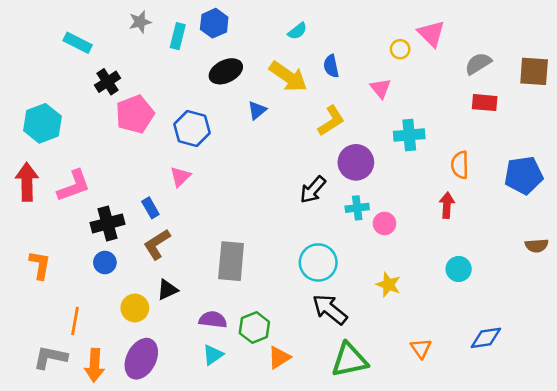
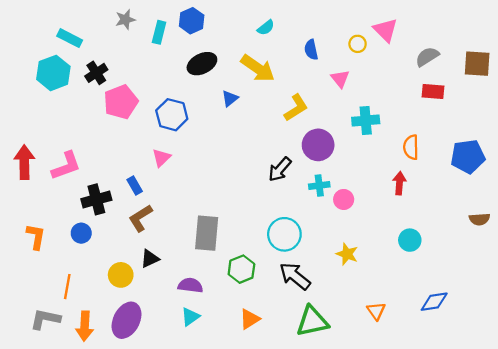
blue semicircle: (331, 66) -> (311, 50), moved
cyan hexagon: (42, 123) -> (53, 73), moved
blue circle: (105, 262) -> (81, 233), moved
green hexagon: (254, 327) -> (241, 269), moved

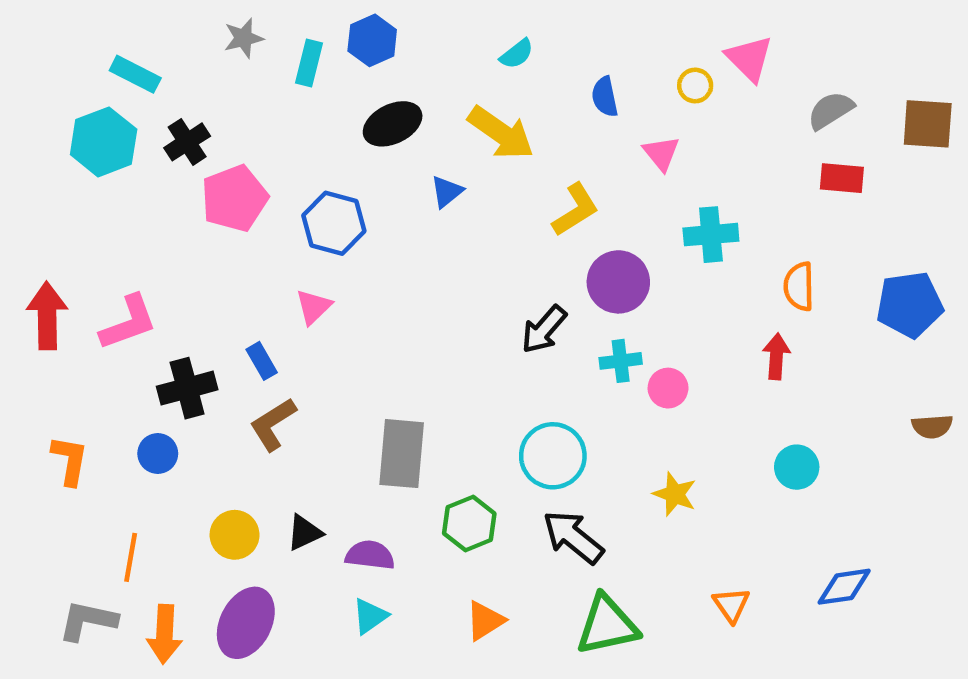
black triangle: (150, 259) -> (305, 533), moved

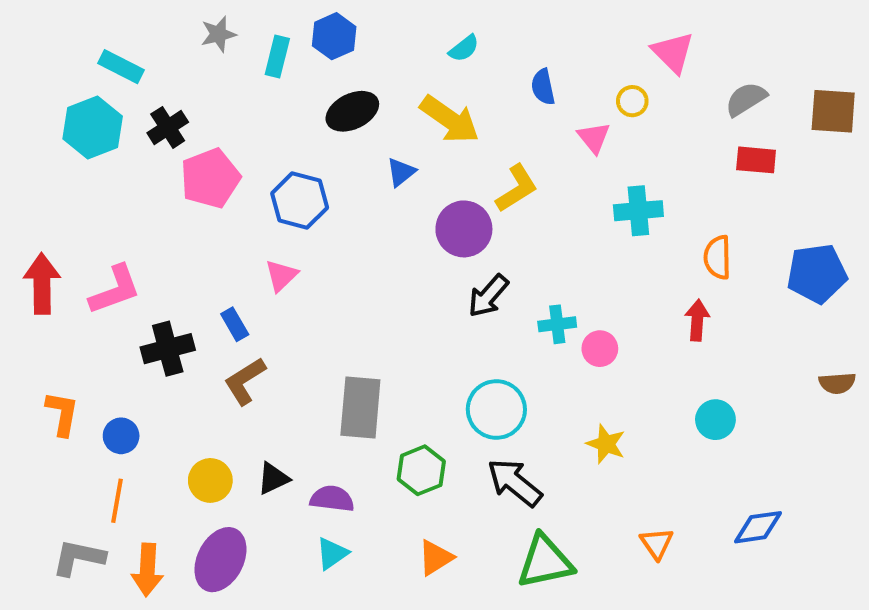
yellow circle: (695, 85) -> (632, 101), moved
purple circle: (618, 282) -> (464, 229), moved
blue circle: (158, 454) -> (121, 436), moved

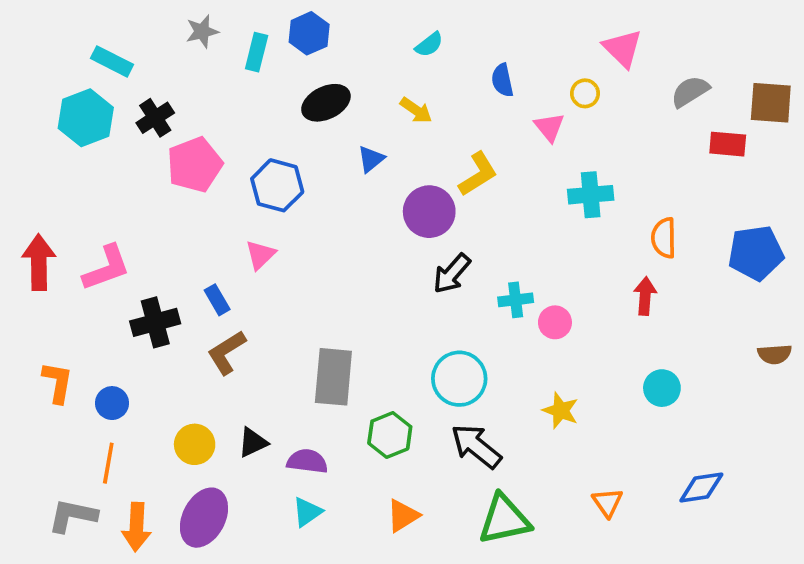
yellow arrow: (450, 119) -> (416, 110), size x0.6
red rectangle: (756, 160) -> (728, 144), moved

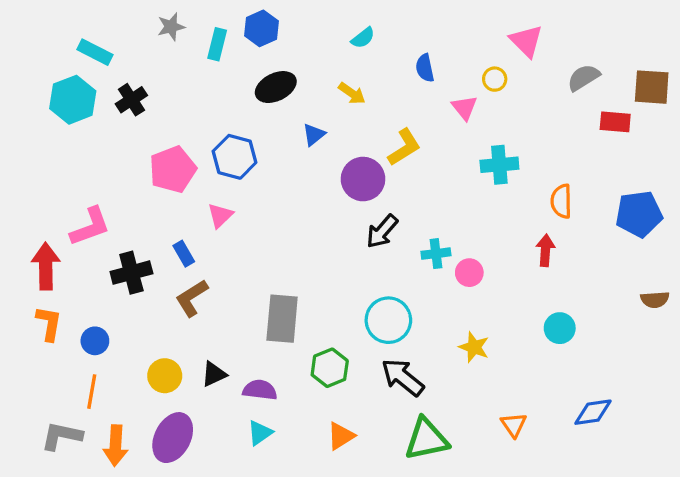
pink pentagon: (195, 165) -> (173, 170), moved
red arrow: (39, 262) -> (46, 266), moved

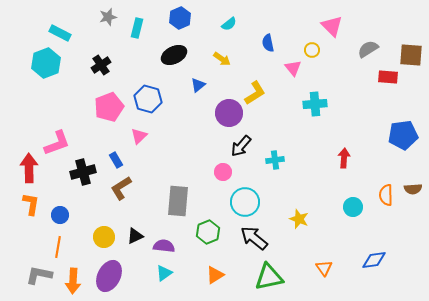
blue hexagon: (261, 28) -> (180, 18), moved
black cross: (131, 100) -> (101, 65), moved
orange semicircle: (561, 201) -> (386, 195), moved
pink circle: (469, 273) -> (223, 172), moved

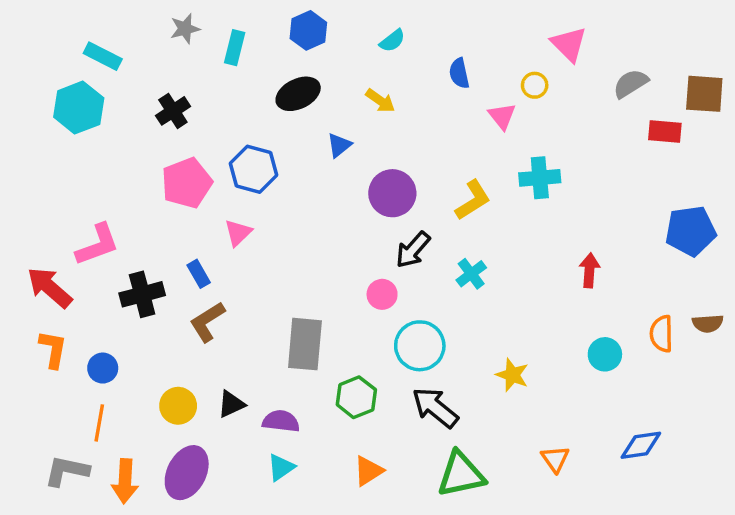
yellow L-shape: (255, 93) -> (473, 200), moved
cyan cross: (275, 160) -> (471, 274), turned -30
red arrow: (29, 168) -> (50, 287), turned -48

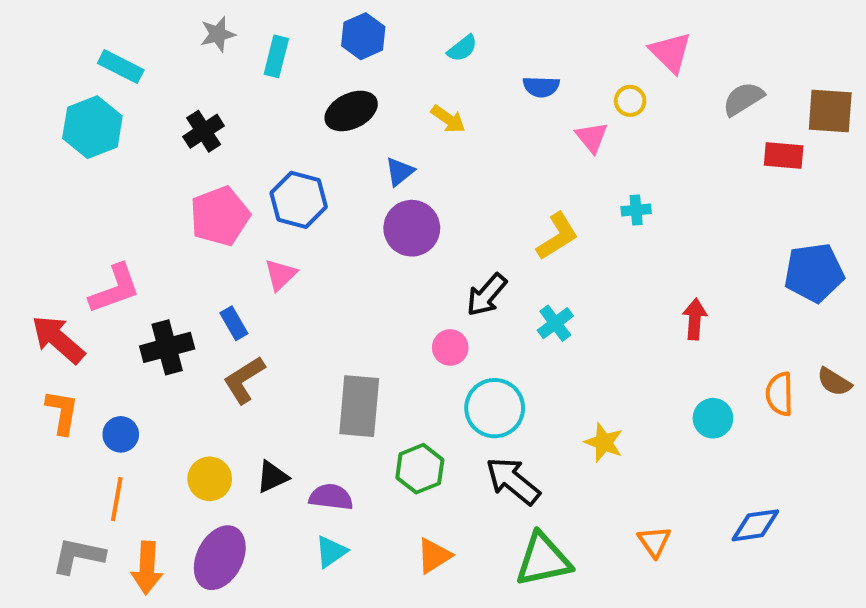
blue semicircle: (459, 73) -> (541, 87), turned -76
cyan cross: (540, 178) -> (636, 210), size x0.6
purple circle: (392, 193) -> (412, 228), moved
brown semicircle: (708, 323) -> (834, 382), turned 36

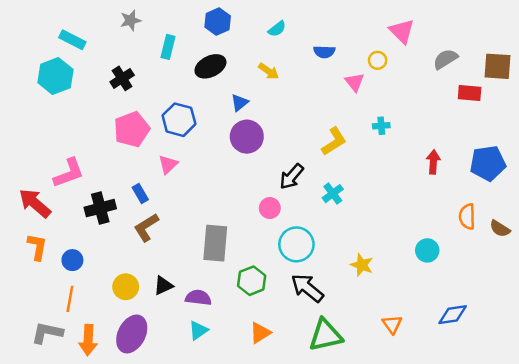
cyan rectangle: (276, 56) -> (168, 47), moved
red arrow: (695, 319) -> (433, 162), moved
orange semicircle: (780, 394) -> (467, 217), moved

